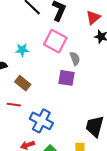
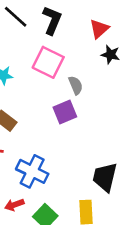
purple square: (67, 78) -> (65, 112), turned -30

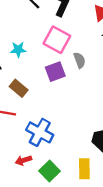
purple square: (65, 112) -> (55, 72), moved

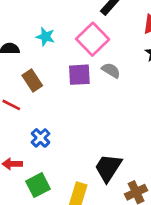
gray semicircle: (80, 60) -> (111, 70), turned -56
blue cross: (40, 132) -> (41, 138), size x0.6

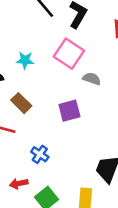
purple square: (79, 75) -> (69, 111), moved

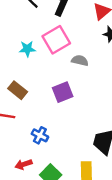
pink square: (69, 54) -> (56, 40), turned 32
cyan star: (25, 60) -> (27, 49), moved

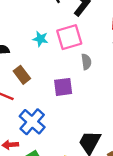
gray semicircle: (80, 61) -> (86, 62), turned 56
blue cross: (40, 135) -> (32, 122), size x1.6

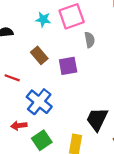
brown rectangle: (22, 75) -> (39, 55), moved

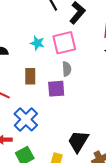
gray semicircle: (90, 40) -> (67, 69), moved
brown rectangle: (39, 55) -> (30, 76), turned 35

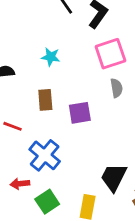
pink square: (64, 43) -> (110, 54), moved
gray semicircle: (67, 69) -> (117, 88), moved

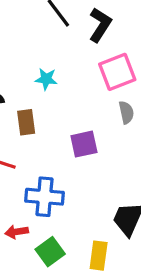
brown rectangle: (45, 100) -> (26, 122), moved
blue cross: (45, 155) -> (45, 197), turned -32

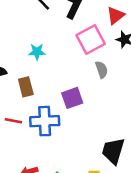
blue cross: (45, 197) -> (45, 121), moved

